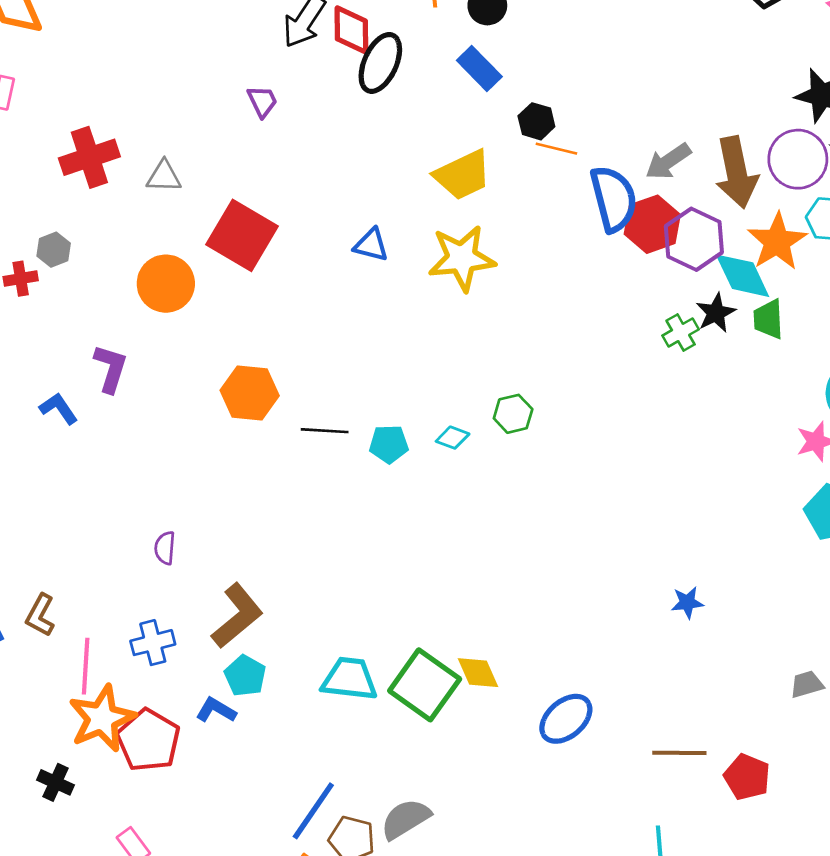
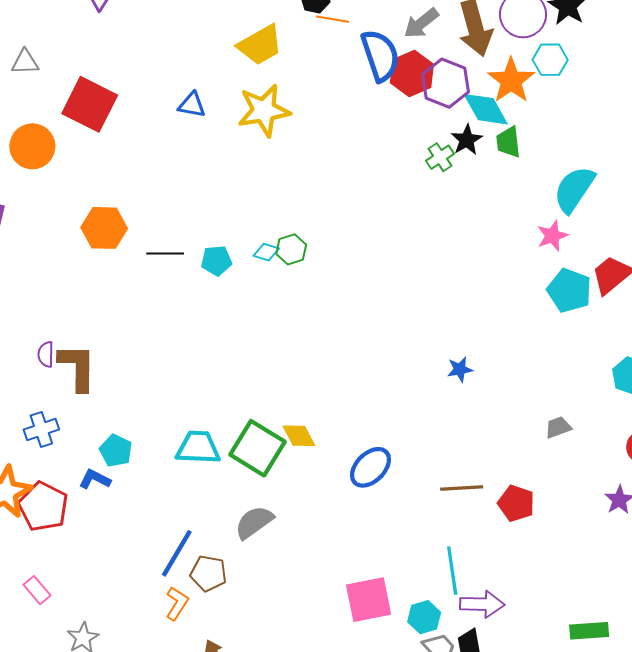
green hexagon: (513, 414) -> (291, 249), moved
brown L-shape: (237, 616) -> (77, 367), moved, turned -46
gray semicircle: (406, 819) -> (254, 522), moved

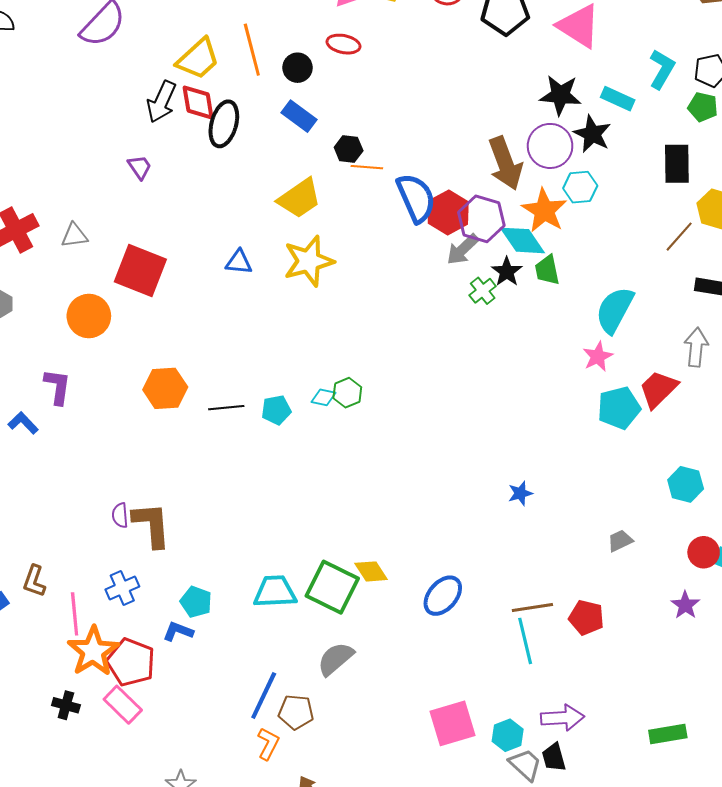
gray arrow: (421, 23) -> (463, 249), moved
cyan pentagon: (569, 291) -> (619, 408), turned -30
cyan line: (452, 571) -> (525, 641), moved
pink rectangle: (37, 590) -> (123, 705), moved, size x1.4

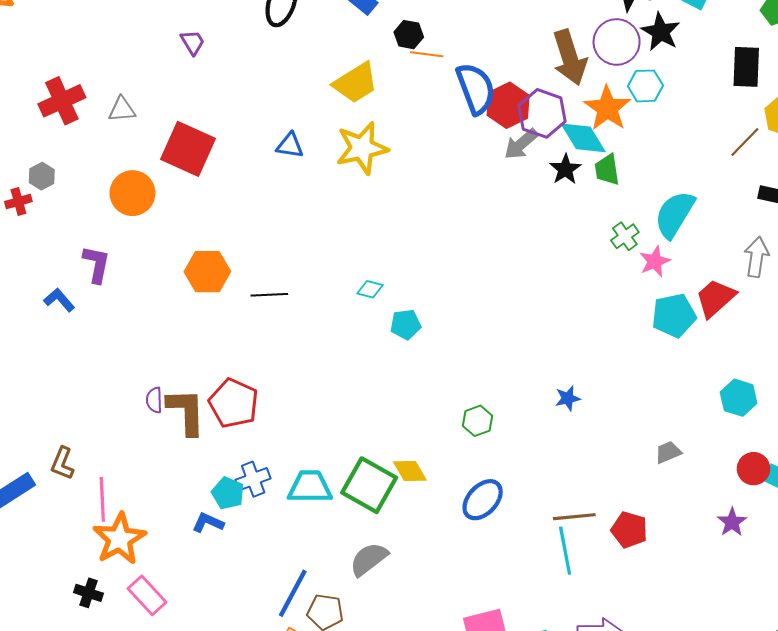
green cross: (483, 291) -> (625, 236), moved
green hexagon: (347, 393) -> (477, 421), moved
cyan pentagon: (276, 410) -> (406, 324), moved
blue cross: (122, 588) -> (253, 479), moved
red pentagon: (131, 662) -> (234, 403), moved

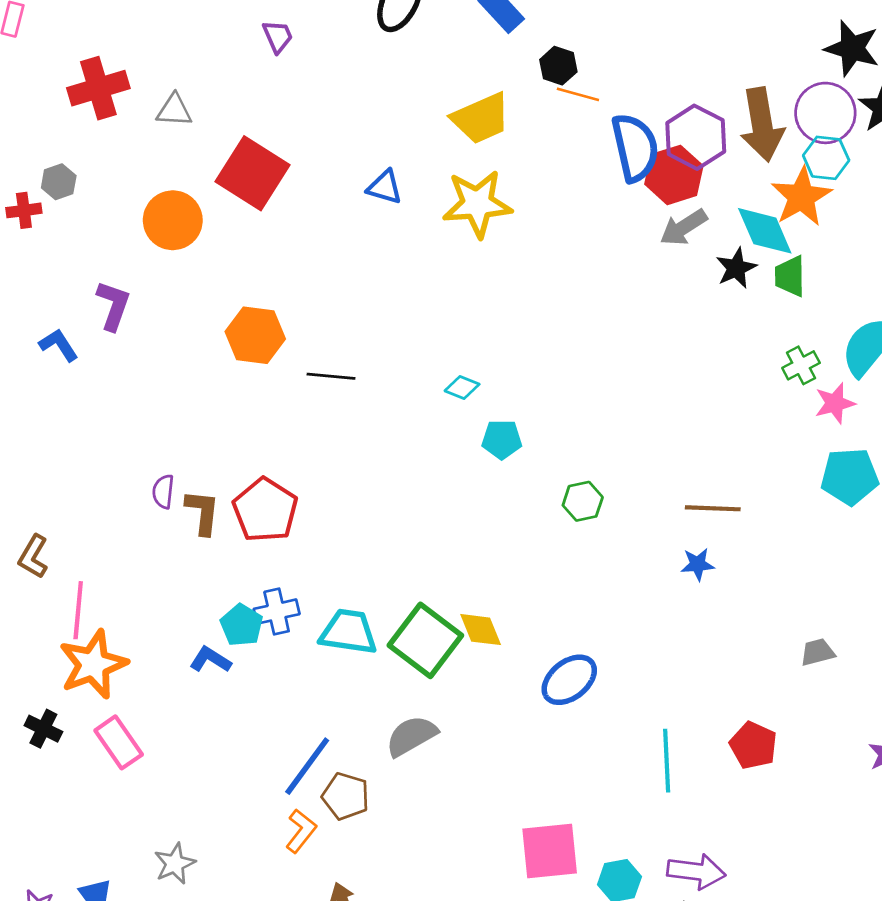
cyan hexagon: (645, 86) -> (826, 158), moved
purple hexagon: (542, 113) -> (696, 137), moved
brown L-shape: (186, 412) -> (202, 512), size x0.7
green hexagon: (477, 421) -> (583, 501), moved
brown line: (574, 517) -> (713, 508), moved

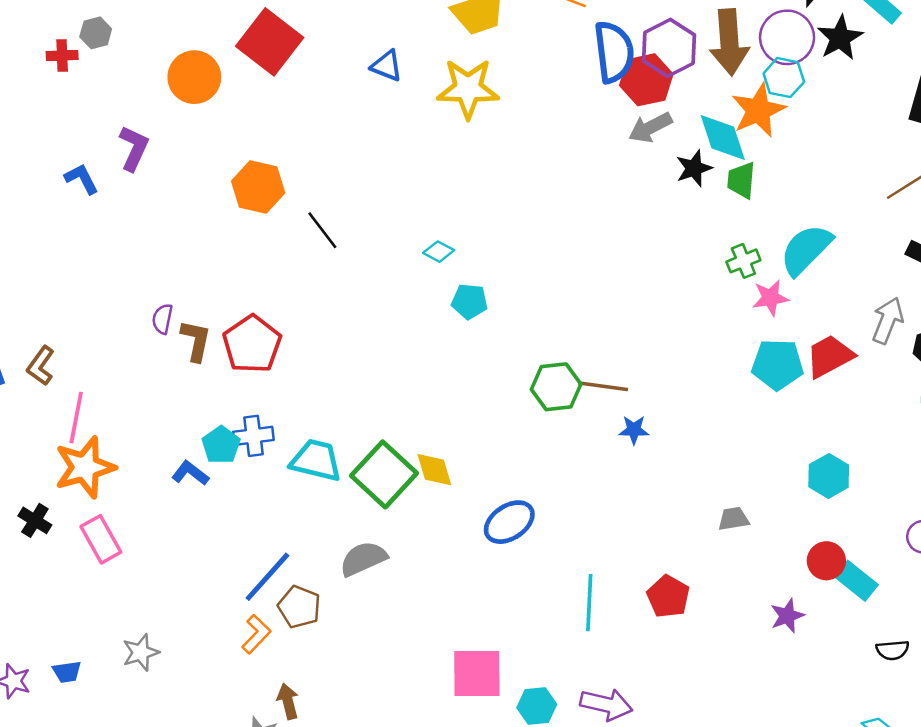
black line: (331, 376) -> (322, 230), turned 42
green hexagon: (583, 501) -> (556, 387), moved, size x1.4
brown line: (713, 508) -> (603, 386), moved

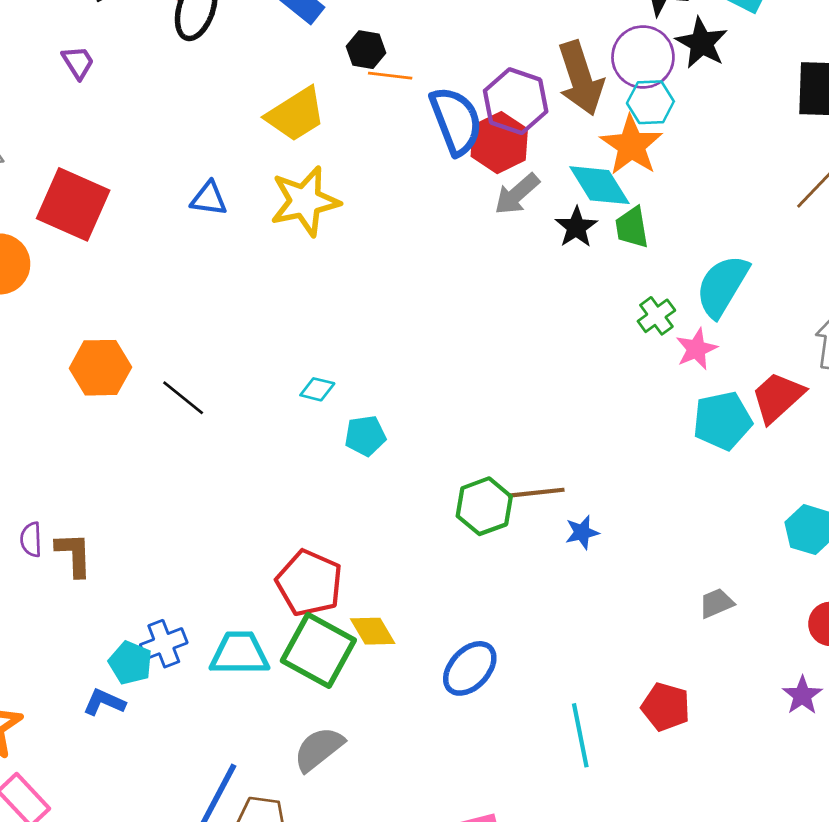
red pentagon: (252, 344) -> (309, 583), moved

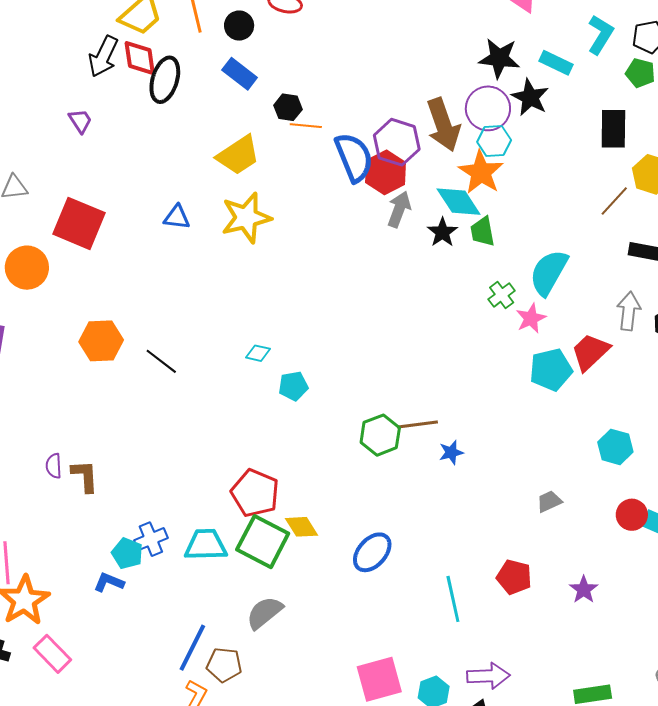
gray arrow: (517, 194) -> (399, 209), turned 153
purple star: (802, 695) -> (584, 590), moved

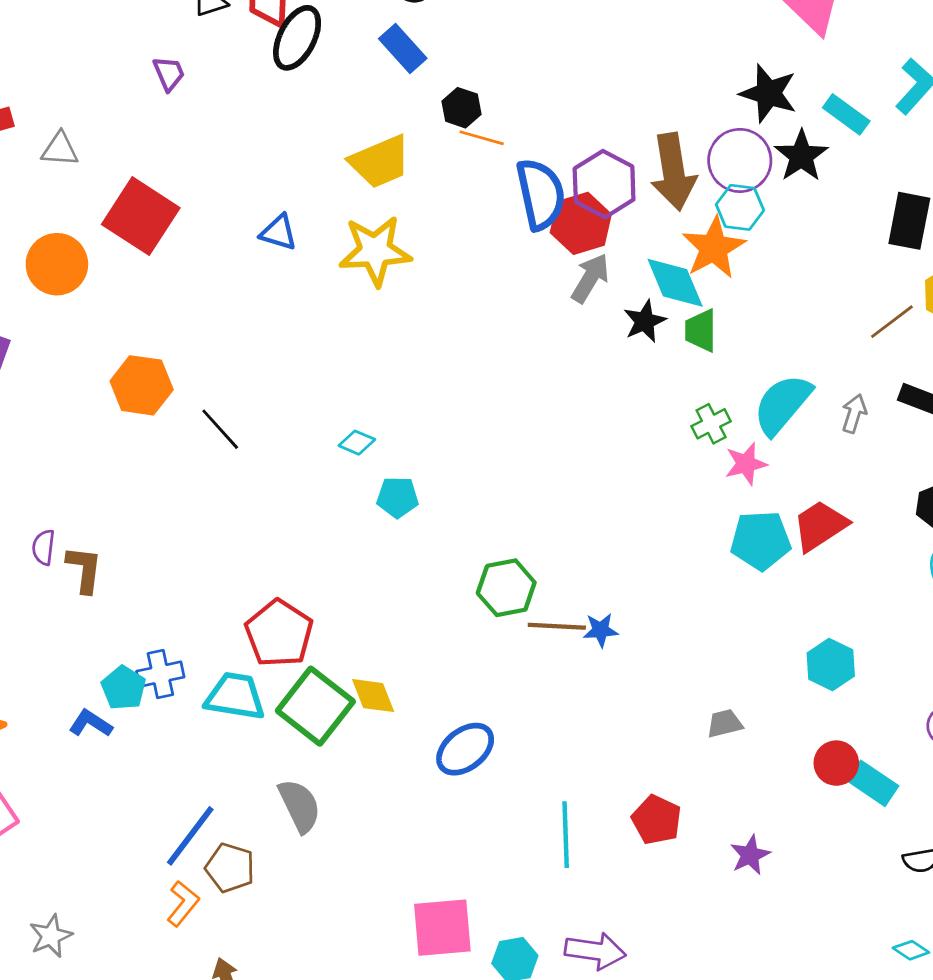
gray arrow: (629, 311) -> (854, 414), moved, size x0.7
brown line: (417, 424) -> (557, 626), moved
red pentagon: (255, 493) -> (279, 633), moved
gray semicircle: (264, 613) -> (300, 806), turned 93

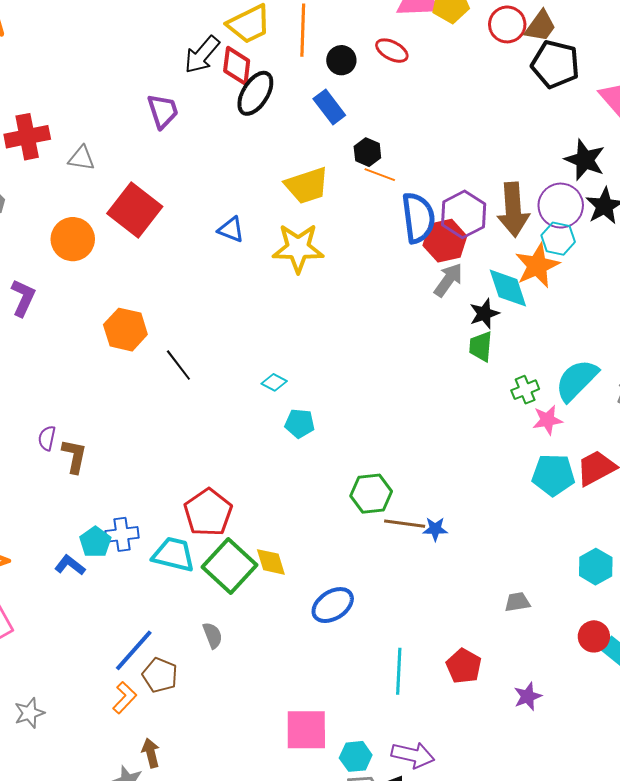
purple trapezoid: (169, 74) -> (163, 111), size x1.4
green trapezoid: (701, 330) -> (481, 346), moved
gray semicircle: (300, 806) -> (213, 635), size x0.7

